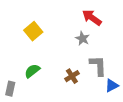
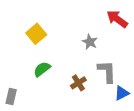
red arrow: (92, 18) -> (117, 19), moved
green semicircle: (32, 71) -> (42, 69), moved

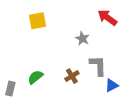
yellow square: (36, 34) -> (38, 21), moved, turned 30
green semicircle: (42, 69) -> (35, 77), moved

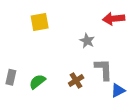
red arrow: (107, 18) -> (114, 19), turned -42
gray rectangle: (10, 89) -> (11, 77), moved

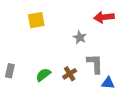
green semicircle: (37, 82) -> (43, 75), moved
blue triangle: (118, 90) -> (108, 83), turned 32

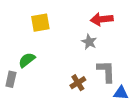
red arrow: (104, 17) -> (102, 19), moved
green semicircle: (43, 75) -> (27, 60), moved

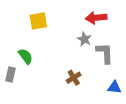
green semicircle: (27, 60) -> (26, 56), turned 91
gray L-shape: (106, 71) -> (105, 53), moved

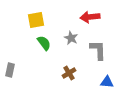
gray star: (84, 39) -> (71, 38), moved
green semicircle: (26, 56) -> (44, 43), moved

